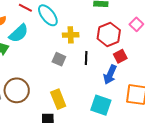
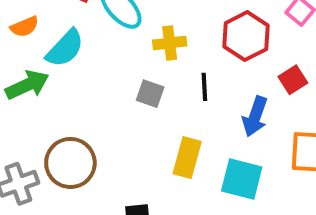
red square: (120, 56) -> (293, 80), moved
yellow rectangle: (58, 99) -> (187, 158), moved, turned 42

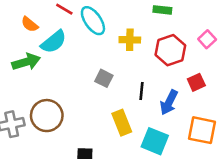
orange semicircle: (24, 27) -> (30, 24), turned 54
yellow cross: (170, 43) -> (130, 40), moved
black line: (204, 87) -> (142, 91), moved
yellow rectangle: (187, 158) -> (122, 123), turned -45

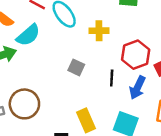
red hexagon: (170, 50) -> (136, 55), moved
yellow rectangle: (122, 123) -> (86, 120), moved

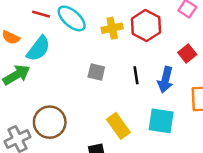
red hexagon: (136, 55) -> (146, 25), moved

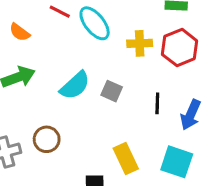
cyan semicircle: (38, 49) -> (75, 85), moved
brown circle: (50, 122) -> (47, 139), size x0.7

